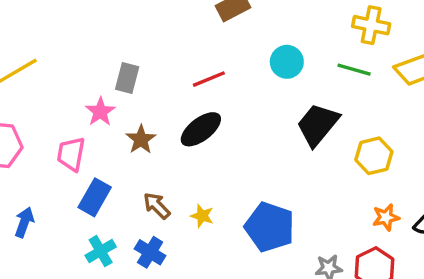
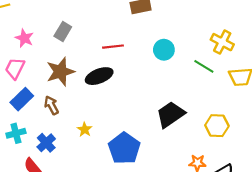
pink star: (100, 112) -> (24, 38), moved, turned -30
black trapezoid: (318, 125) -> (171, 114), moved
brown star: (141, 139) -> (60, 72), size x1.5
yellow hexagon: (374, 156) -> (217, 126), moved
brown arrow: (157, 206) -> (51, 105), moved

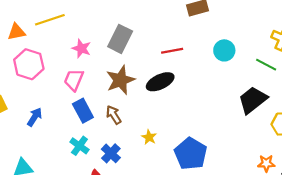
gray rectangle: (63, 32) -> (120, 39), size x1.4
blue rectangle: (22, 99) -> (83, 111), turned -70
black trapezoid: (171, 114) -> (253, 100), moved
cyan cross: (16, 133) -> (79, 146), turned -36

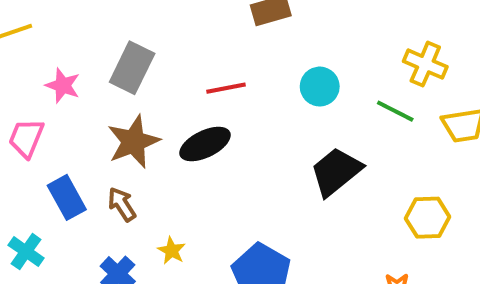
pink trapezoid: (74, 80) -> (26, 138), moved
black trapezoid: (253, 100) -> (336, 172), moved
yellow star: (149, 137) -> (172, 251), moved
cyan cross: (79, 146) -> (26, 252), moved

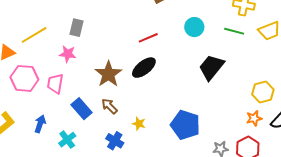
gray rectangle: (132, 68) -> (76, 28), moved, size x0.7
yellow hexagon: (428, 218) -> (263, 92), moved
cyan cross: (26, 252) -> (67, 140), turned 30

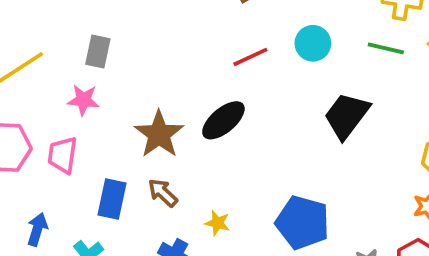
red line: (148, 38) -> (250, 57), moved
blue rectangle: (82, 109) -> (112, 199), turned 55

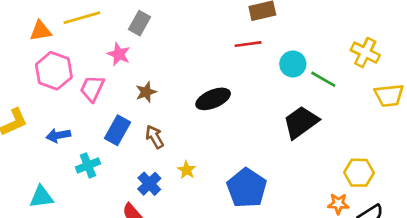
green line: (386, 48) -> (323, 79), moved
red line: (250, 57) -> (248, 44), moved
brown star: (159, 134) -> (146, 92), moved, size x0.6
blue arrow: (37, 229) -> (58, 135), turned -135

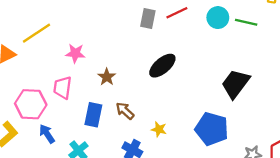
gray rectangle: (140, 23) -> (148, 19), moved
pink hexagon: (54, 71) -> (31, 104), moved
black trapezoid: (301, 122) -> (235, 84), moved
blue arrow: (58, 135) -> (47, 134), turned 84

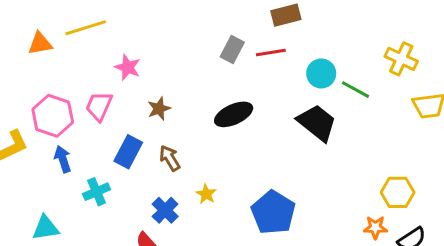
black trapezoid: (235, 84) -> (317, 123), moved, turned 76

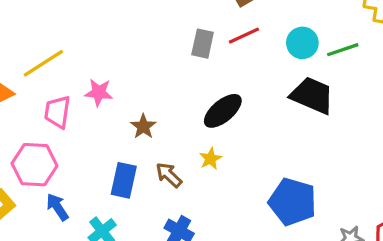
green line: (355, 90) -> (343, 50), turned -32
pink trapezoid: (99, 106) -> (57, 112), moved
yellow star: (206, 194) -> (211, 159), moved, turned 30

